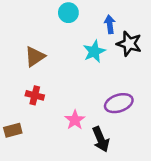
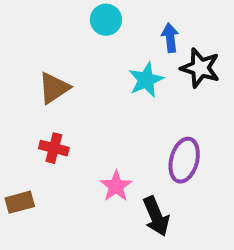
purple ellipse: (119, 103) -> (184, 160), turned -56

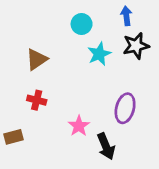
cyan circle: (106, 20) -> (82, 24), moved
blue arrow: (170, 38) -> (126, 16), moved
black star: (200, 68) -> (136, 46), turned -30

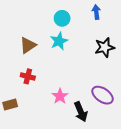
black star: (136, 46) -> (105, 47), moved
cyan star: (99, 54) -> (59, 41), moved
purple ellipse: (125, 108) -> (103, 95), moved, turned -70

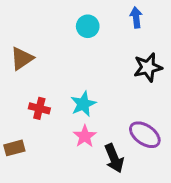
cyan star: (59, 41) -> (83, 104), moved
brown triangle: (28, 45) -> (22, 59), moved

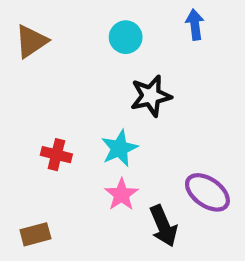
brown triangle: (22, 59) -> (31, 41), moved
black star: (148, 67) -> (151, 96), moved
brown rectangle: (14, 148) -> (35, 234), moved

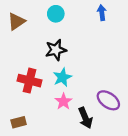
cyan circle: (126, 37) -> (56, 14), moved
black star: (151, 96) -> (56, 50), moved
red cross: (56, 155) -> (29, 81), size x1.5

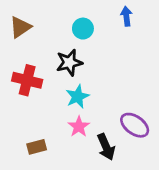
cyan circle: (56, 14) -> (83, 29), moved
red cross: (29, 81) -> (27, 80), moved
brown rectangle: (19, 122) -> (37, 147), moved

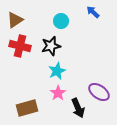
blue arrow: (126, 16) -> (93, 12), turned -40
red cross: (27, 80) -> (20, 46), moved
brown rectangle: (37, 147) -> (27, 108), size x1.5

